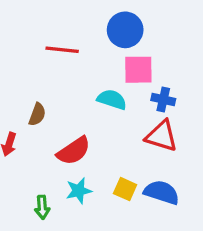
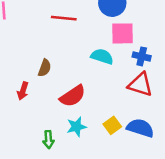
yellow square: (125, 189) -> (112, 125), turned 30

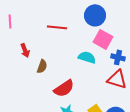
pink square: (122, 33) -> (103, 39), turned 30
red arrow: (23, 91) -> (25, 50), moved, turned -40

